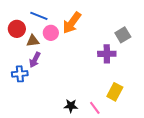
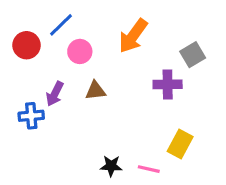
blue line: (39, 16) -> (61, 25), turned -66
orange arrow: (72, 23) -> (133, 36), moved
brown triangle: (33, 41) -> (95, 91), moved
pink line: (95, 108) -> (149, 169), turned -40

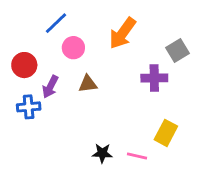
red circle: (27, 45) -> (24, 65), moved

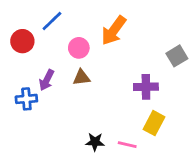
pink circle: (73, 48) -> (79, 48), moved
gray square: (177, 51) -> (177, 56), moved
red circle: (24, 65) -> (22, 41), moved
purple cross: (154, 78) -> (146, 87), moved

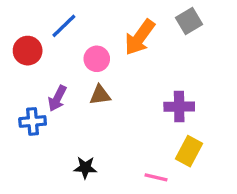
gray square: (177, 56) -> (189, 21), moved
black star: (95, 142) -> (85, 168), moved

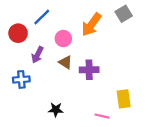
brown triangle: (100, 95) -> (65, 62), turned 40
purple arrow: (57, 98) -> (37, 55), moved
purple cross: (179, 107) -> (89, 70), moved
yellow rectangle: (189, 151) -> (124, 99), turned -36

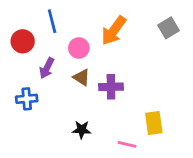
gray square: (124, 14) -> (169, 28), moved
blue line: (42, 17) -> (52, 21), turned -60
black star: (56, 110) -> (82, 130), moved

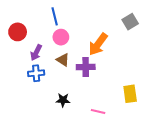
blue line: (52, 21) -> (55, 16), moved
orange arrow: (114, 31) -> (98, 44), moved
blue cross: (27, 99) -> (36, 73), moved
yellow rectangle: (154, 123) -> (130, 94), moved

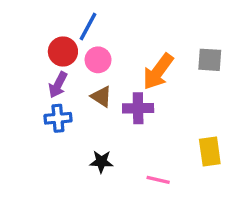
blue line: (55, 16) -> (88, 26), turned 42
gray square: (130, 22) -> (210, 60), moved, turned 35
red circle: (18, 32) -> (63, 52), moved

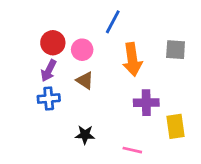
blue line: (88, 26) -> (113, 22), moved
orange arrow: (158, 72) -> (132, 59), turned -44
purple cross: (138, 108) -> (146, 103), moved

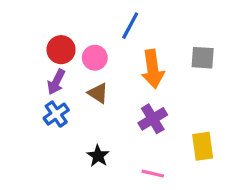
blue cross: (49, 98) -> (56, 114), turned -30
purple cross: (146, 103) -> (153, 119), moved, turned -30
black star: (85, 135) -> (98, 156), turned 30

